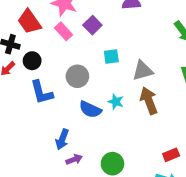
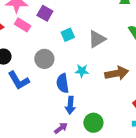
brown arrow: (149, 101) -> (117, 73), moved, turned 115
blue semicircle: (90, 109) -> (63, 83), turned 72
blue arrow: (62, 139) -> (70, 105), moved

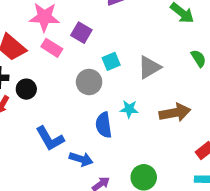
gray circle: (44, 59) -> (89, 82), moved
blue L-shape: (19, 80) -> (50, 139), moved
blue arrow: (70, 105) -> (81, 159), moved, turned -78

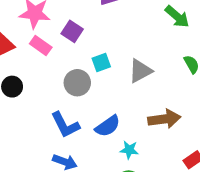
cyan star: (129, 109) -> (129, 150), moved
blue semicircle: (104, 125) -> (108, 126), moved, turned -120
blue L-shape: (50, 139) -> (65, 125), moved

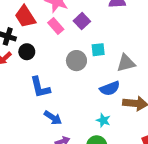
blue L-shape: (65, 125) -> (40, 87), moved
blue semicircle: (108, 126) -> (110, 88), moved

